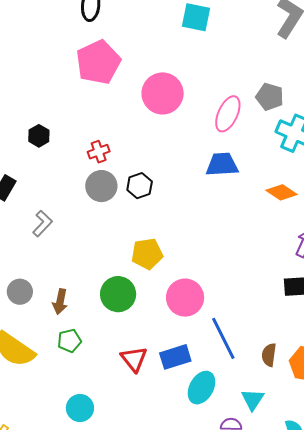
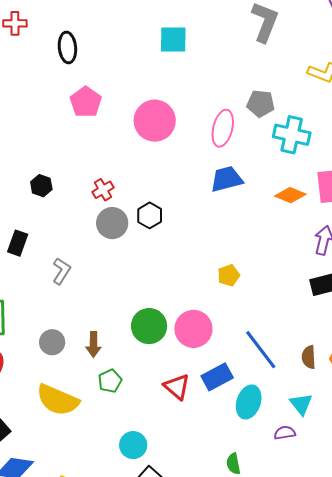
pink pentagon: (98, 62) -> (86, 102), size x0.7
yellow pentagon: (147, 254) -> (229, 275), moved, size x0.7
pink circle: (185, 298) -> (193, 329), moved

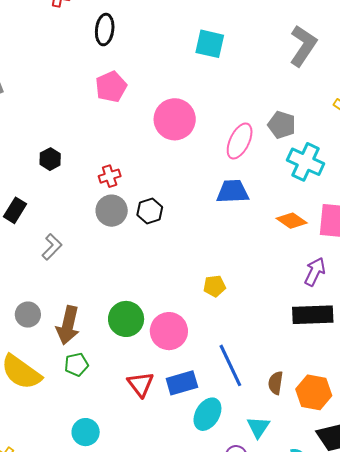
brown arrow: (94, 344) -> (68, 325), size x1.5

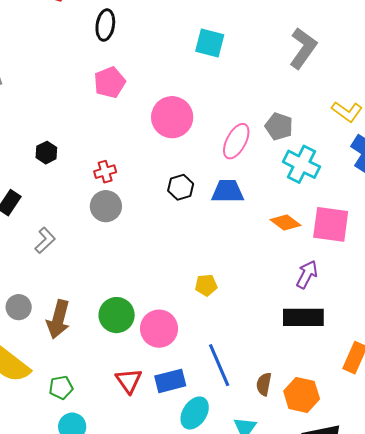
black hexagon: (150, 211) -> (181, 187), moved
green pentagon: (76, 365) -> (61, 387), moved

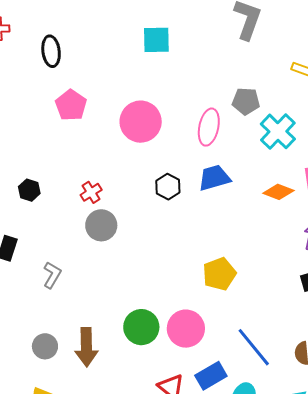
cyan cross: (301, 164) -> (278, 131), turned 33
yellow pentagon: (206, 285) -> (219, 274), size x1.5

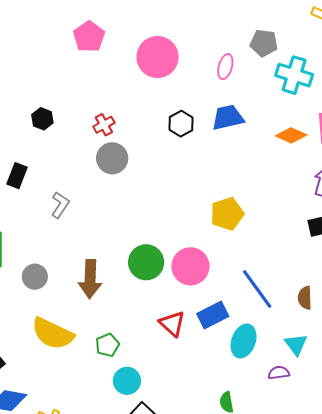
pink ellipse: (209, 127) -> (225, 67), size x0.7
cyan cross: (278, 131) -> (294, 75), turned -30
gray circle: (45, 346) -> (35, 277), moved

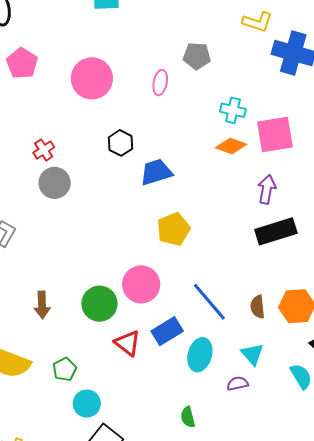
cyan cross: (294, 75) -> (233, 110), moved, size x0.7
blue trapezoid: (228, 118) -> (156, 172), moved
green circle: (146, 262) -> (99, 304), moved
brown arrow: (90, 279) -> (42, 305), size x0.7

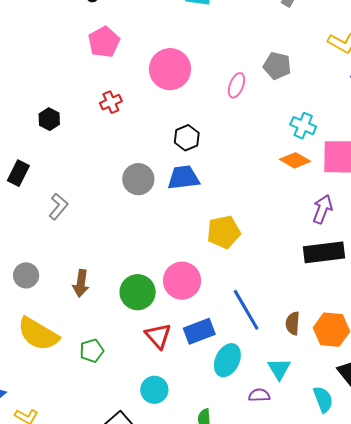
red cross: (44, 150) -> (111, 102), moved
blue trapezoid: (156, 172) -> (183, 178), moved
gray circle: (55, 183) -> (138, 179), moved
cyan circle: (87, 404) -> (154, 390), moved

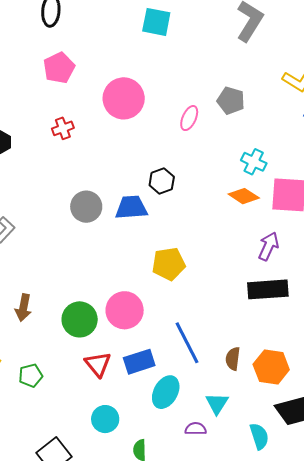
black hexagon: (187, 138) -> (162, 181), moved
cyan circle: (154, 390) -> (105, 419), moved

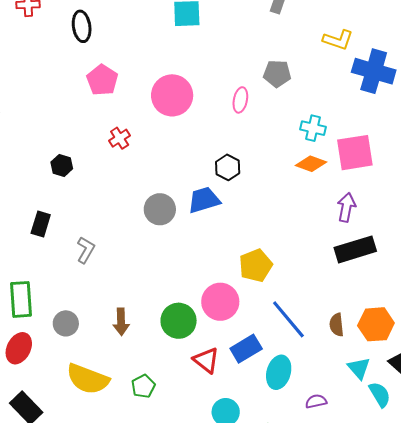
yellow pentagon: (169, 264) -> (256, 265), moved
cyan triangle: (217, 403) -> (359, 368), moved

